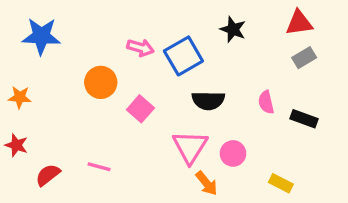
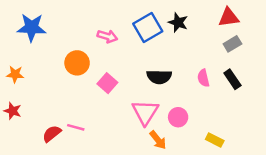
blue square: (183, 56) -> (148, 28), moved
black rectangle: (304, 119) -> (232, 79), moved, turned 36
red semicircle: (48, 175) -> (52, 134), moved

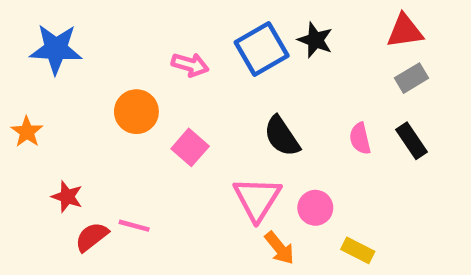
orange star: (15, 74) -> (27, 132), turned 30
black semicircle: (159, 77) -> (282, 136), turned 55
red star: (13, 111) -> (67, 197), moved
yellow rectangle: (215, 140) -> (358, 250), moved

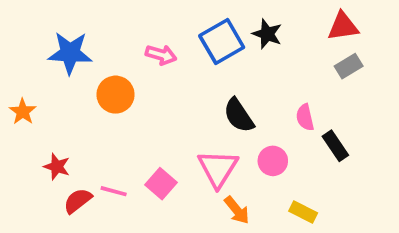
blue star: (56, 49) -> (70, 53), moved
black rectangle: (411, 141) -> (335, 146), moved
pink square: (190, 147) -> (161, 184), moved
pink circle: (315, 208) -> (273, 161), moved

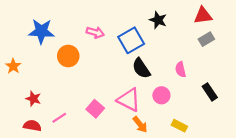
blue square: (222, 42) -> (131, 40), moved
black rectangle: (335, 146) -> (210, 92), moved
pink triangle: (218, 168) -> (129, 100), turned -35
pink line: (114, 191) -> (59, 118), moved, turned -48
red semicircle: (78, 201) -> (32, 126), moved, turned 48

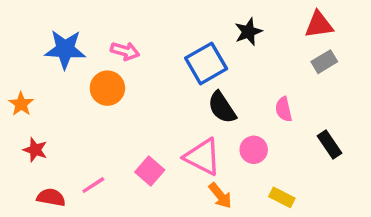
black star: (158, 20) -> (248, 32), turned 30
pink arrow: (95, 32) -> (125, 51), moved
red star: (33, 99) -> (35, 150), moved

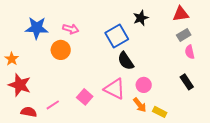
pink semicircle: (284, 109) -> (190, 52), moved
red star: (35, 150) -> (20, 85), size x1.6
orange arrow: (220, 196) -> (140, 105), moved

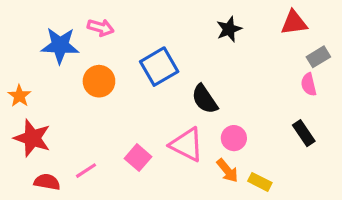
pink arrow: (71, 29) -> (101, 28), moved
gray rectangle: (184, 35) -> (318, 57), moved
blue square: (117, 36) -> (159, 67), moved

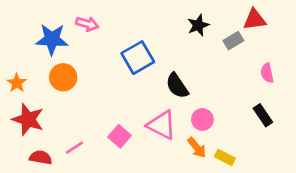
gray rectangle: (318, 57) -> (233, 41), moved
orange circle: (99, 81) -> (63, 77), moved

